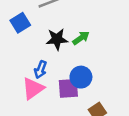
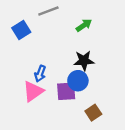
green arrow: (81, 38) -> (84, 25), moved
black star: (57, 39) -> (84, 61), moved

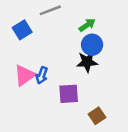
blue circle: (78, 81) -> (92, 45), moved
pink triangle: (33, 91) -> (25, 75), moved

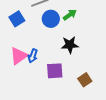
blue circle: (92, 45) -> (51, 19), moved
brown square: (97, 116) -> (85, 80), moved

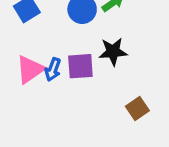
purple square: (55, 71) -> (80, 66), moved

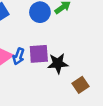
black star: (113, 52) -> (58, 63), moved

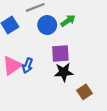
purple square: (39, 54) -> (60, 54), moved

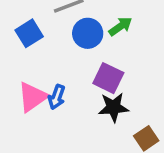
purple square: (60, 54) -> (108, 78), turned 30

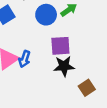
purple square: (108, 78) -> (60, 46), turned -30

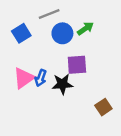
black star: (64, 66) -> (62, 84), moved

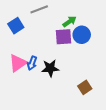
blue circle: (62, 33) -> (82, 35), moved
purple square: (77, 65) -> (63, 37), moved

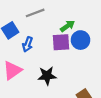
blue arrow: (32, 63) -> (28, 44), moved

